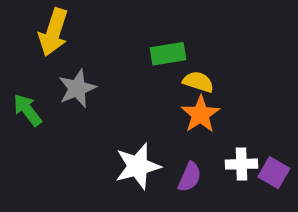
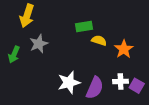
green arrow: (27, 110) -> (14, 54), turned -119
orange star: (200, 114) -> (124, 49), moved
purple semicircle: (190, 177) -> (95, 88), size x1.5

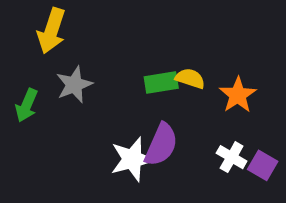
green rectangle: (84, 27) -> (161, 83), moved
white cross: (121, 81) -> (232, 157), turned 32
purple semicircle: (95, 88) -> (161, 145), moved

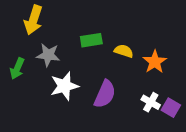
green rectangle: (161, 83) -> (91, 40), moved
gray star: (74, 85) -> (48, 55), turned 30
white star: (132, 159) -> (64, 86), moved

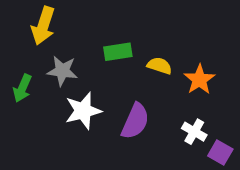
purple square: (171, 108) -> (220, 152), moved

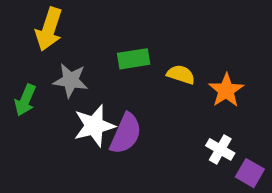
purple semicircle: (135, 121) -> (126, 134), moved

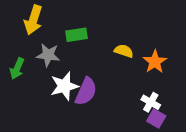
green rectangle: (134, 59) -> (76, 35), moved
purple square: (250, 173) -> (156, 118), moved

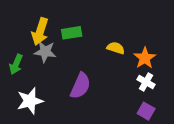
yellow arrow: (33, 20) -> (40, 32), moved
white star: (64, 86) -> (30, 101), moved
white cross: (151, 102) -> (146, 82), moved

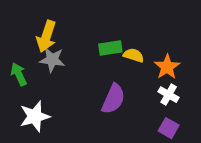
green rectangle: (72, 33) -> (110, 48), moved
green arrow: (16, 64) -> (19, 74), turned 132
purple semicircle: (80, 86) -> (113, 99), moved

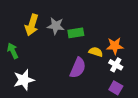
yellow semicircle: (134, 55) -> (96, 52), moved
gray star: (52, 60) -> (56, 26), moved
orange star: (167, 67) -> (115, 46), turned 30

